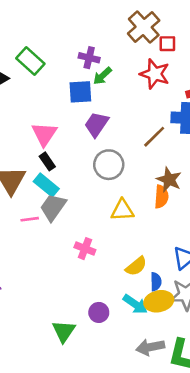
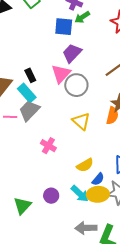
pink triangle: (44, 134) -> (61, 74), moved
yellow triangle: (122, 210) -> (81, 121), turned 36
blue semicircle: (156, 282) -> (98, 179), turned 32

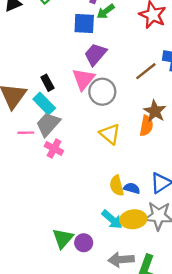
pink cross: (48, 146) -> (54, 149), moved
yellow semicircle: (85, 165) -> (117, 186), turned 108
blue semicircle: (98, 179) -> (132, 188), moved, turned -112
purple circle: (51, 196) -> (84, 243), moved
green triangle: (22, 206) -> (63, 238), moved

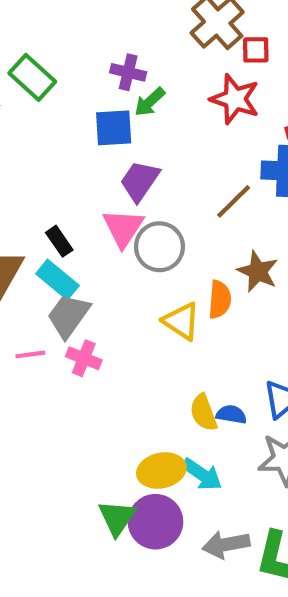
orange semicircle: (146, 126) -> (220, 300), moved
pink line: (26, 133) -> (30, 354), moved
yellow ellipse: (133, 219) -> (161, 470), moved
purple circle: (84, 243) -> (155, 522), size x1.6

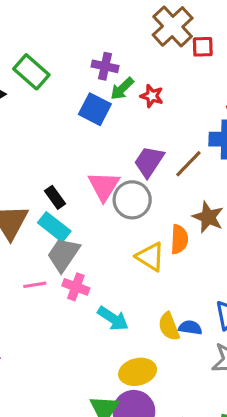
red star: (235, 99) -> (152, 96), moved, size x0.6
blue square: (114, 128) -> (95, 109), turned 32
purple trapezoid: (140, 181) -> (149, 162), moved
cyan arrow: (202, 474) -> (113, 318), moved

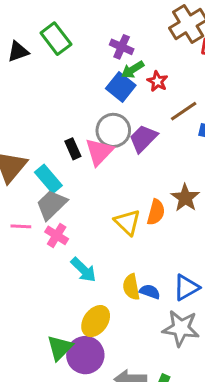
blue square: (95, 109) -> (121, 87), moved
brown line: (188, 164) -> (184, 111), moved
black rectangle: (55, 197) -> (73, 149), moved
gray circle: (132, 200) -> (113, 130), moved
yellow ellipse: (138, 372) -> (96, 321), turned -52

